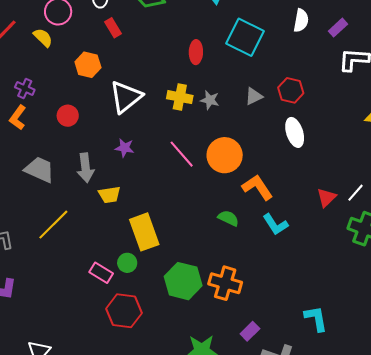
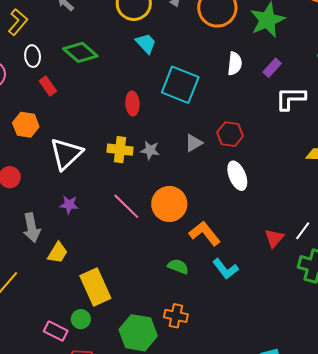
yellow trapezoid: (109, 195) -> (58, 253), turned -45
orange cross: (225, 283) -> (176, 316), moved, size x0.7

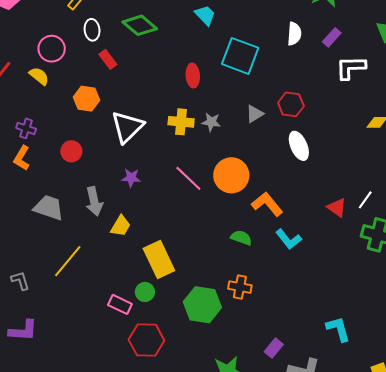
red triangle: (274, 238) -> (337, 208), turned -35

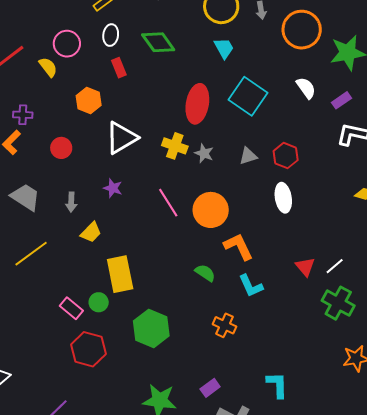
white semicircle: (294, 34) -> (306, 88), turned -55
red ellipse: (193, 76) -> (197, 104), size x1.6
purple cross: (26, 128) -> (23, 115), turned -30
gray arrow: (94, 201) -> (71, 202), size x0.7
orange cross: (240, 287) -> (225, 325), moved

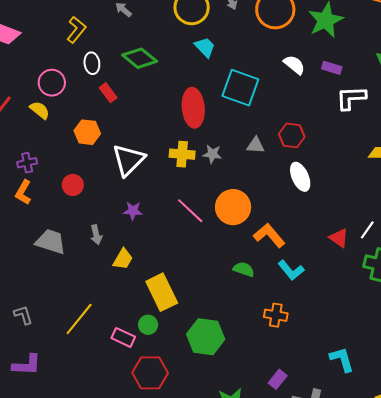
purple rectangle: (342, 100) -> (332, 68), turned 66
gray triangle: (248, 156) -> (256, 145), turned 36
yellow line: (31, 254) -> (79, 319), moved

